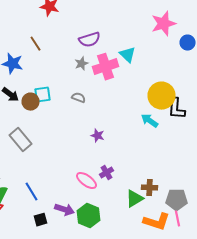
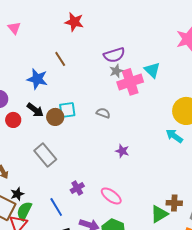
gray star: (82, 64) -> (116, 71), moved
purple cross: (106, 173) -> (77, 188), moved

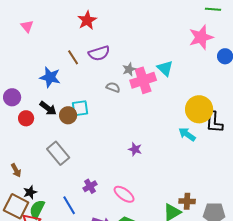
red star: (74, 22) -> (87, 20), turned 30
purple semicircle: (114, 55) -> (99, 53), moved
gray semicircle: (103, 113) -> (113, 87), moved

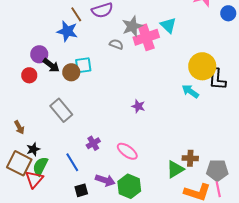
gray star: (129, 69) -> (132, 26), size x1.5
blue star: (50, 77) -> (67, 31), moved
purple circle: (12, 97) -> (39, 54), moved

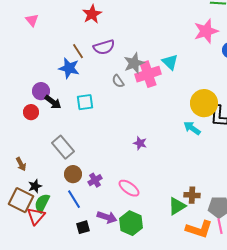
gray semicircle: (116, 44) -> (118, 81), turned -144
brown circle: (71, 72) -> (73, 174), moved

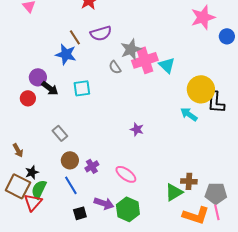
cyan triangle: (170, 62) -> (167, 65), moved
gray rectangle: (63, 147) -> (60, 133), size x0.7

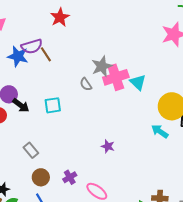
purple semicircle: (101, 33) -> (32, 46), moved
blue star: (66, 54) -> (18, 56), moved
purple cross: (92, 166) -> (70, 177), moved

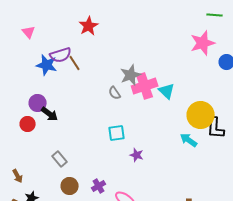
cyan square: (53, 105) -> (117, 133), moved

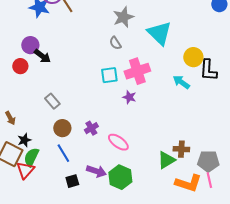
pink cross: (145, 86) -> (137, 71), moved
cyan triangle: (167, 91) -> (159, 33), size x1.5
gray semicircle: (115, 93) -> (115, 43), moved
yellow circle: (201, 115) -> (193, 57), size x0.7

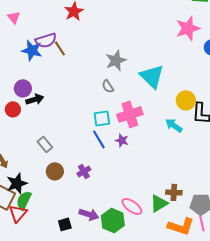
black arrow: (42, 56) -> (35, 99), turned -54
black star: (24, 140) -> (17, 183), size x1.5
pink ellipse: (118, 142) -> (132, 206), moved
blue line: (63, 153) -> (99, 139), moved

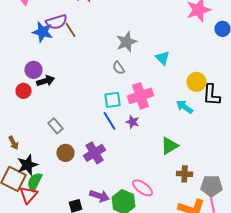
cyan triangle: (152, 76) -> (162, 58), size x0.6
purple cross: (84, 171) -> (94, 153), size x1.5
green triangle: (159, 203) -> (170, 146), moved

